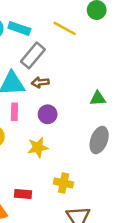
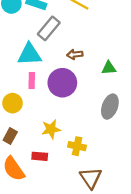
brown arrow: (40, 82) -> (75, 54), moved
purple circle: (48, 114) -> (62, 83), size x1.6
yellow star: (38, 147) -> (51, 129), moved

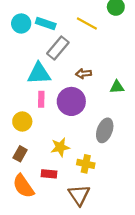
gray ellipse: (110, 107) -> (105, 130), moved
brown triangle: (91, 178) -> (79, 195), moved

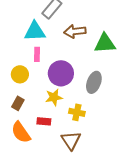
brown arrow: (84, 74) -> (75, 31), size x1.5
green triangle: (117, 87) -> (105, 43), size x1.6
purple circle: (71, 101) -> (61, 73), moved

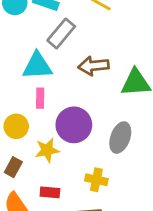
yellow star: (54, 97) -> (47, 150), moved

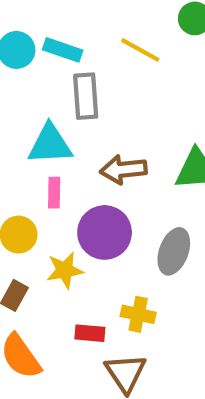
gray rectangle: (61, 33) -> (86, 96), turned -44
brown arrow: (94, 66) -> (123, 170), moved
red rectangle: (50, 192) -> (90, 333), moved

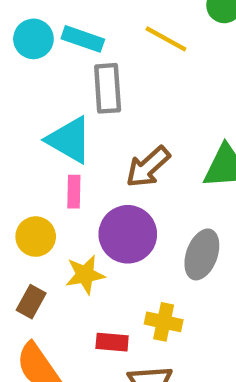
cyan triangle: (50, 144) -> (69, 140), turned 33
brown arrow: (123, 170) -> (148, 167), turned -36

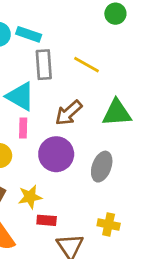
yellow line: (166, 39) -> (87, 65), moved
yellow star: (85, 275) -> (30, 197), moved
yellow cross: (164, 322) -> (109, 224), moved

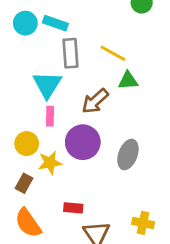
cyan triangle: (20, 96) -> (47, 85), turned 32
green triangle: (117, 113) -> (128, 81), moved, size x0.7
yellow star: (30, 197) -> (50, 163), moved
yellow cross: (109, 224) -> (143, 223), moved

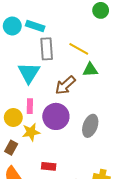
pink rectangle: (50, 116) -> (30, 106), moved

